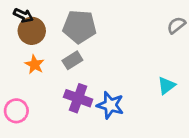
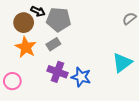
black arrow: (23, 15) -> (38, 11), moved
orange star: (35, 65) -> (26, 47), size x1.5
cyan triangle: (166, 86) -> (122, 63), size x1.5

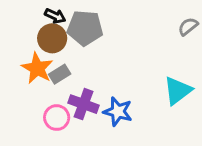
brown circle: (24, 23) -> (52, 38), moved
gray rectangle: (53, 44) -> (60, 74), moved
pink circle: (12, 81) -> (57, 118), moved

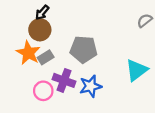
black arrow: (55, 16) -> (42, 13), turned 105
gray pentagon: (85, 28) -> (84, 49), moved
blue star: (118, 112) -> (91, 86), turned -30

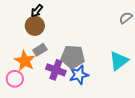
gray pentagon: (84, 49) -> (73, 57), moved
orange star: (28, 53) -> (25, 61), moved
pink circle: (43, 91) -> (15, 79), moved

